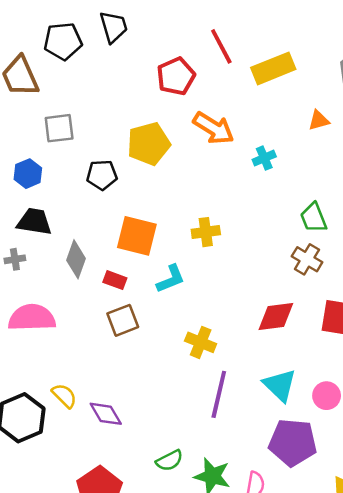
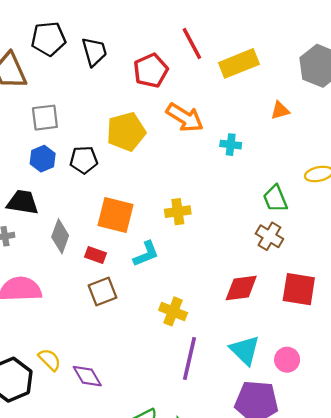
black trapezoid: (114, 27) -> (94, 52), moved
cyan cross: (264, 158) -> (231, 145), turned 30
blue hexagon: (28, 174) -> (43, 159), moved

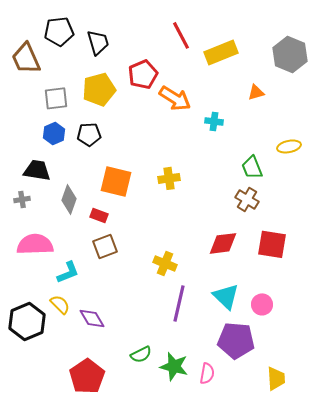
red pentagon: (151, 71) -> (143, 74), moved
yellow pentagon: (126, 132) -> (99, 89), moved
cyan L-shape: (146, 254) -> (68, 272), moved

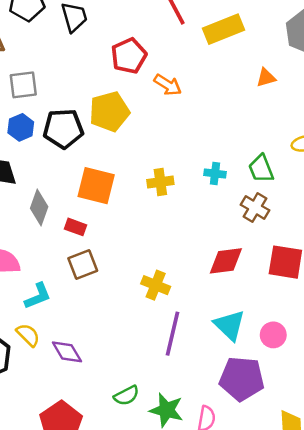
yellow pentagon: (99, 89) -> (109, 112), moved
orange arrow: (175, 98) -> (168, 85), size x0.7
cyan cross: (214, 121) -> (215, 174), moved
black pentagon: (89, 134) -> (63, 129), size x1.4

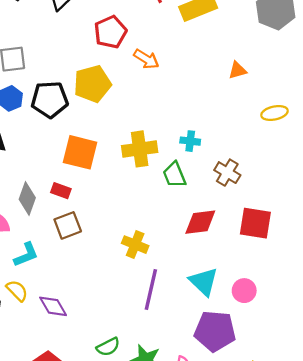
orange triangle: (266, 78) -> (237, 70), moved
green trapezoid: (261, 169) -> (174, 175), moved
yellow cross: (160, 182) -> (140, 149), size x1.4
gray diamond: (39, 207) -> (27, 198), moved

